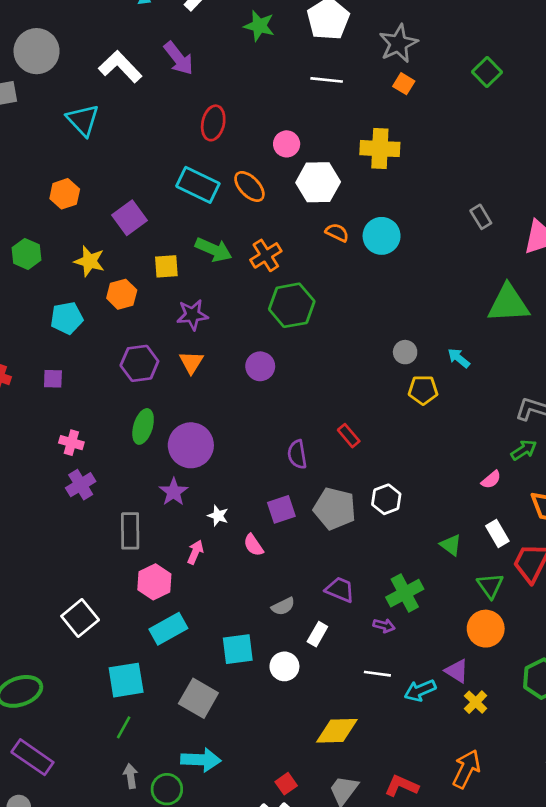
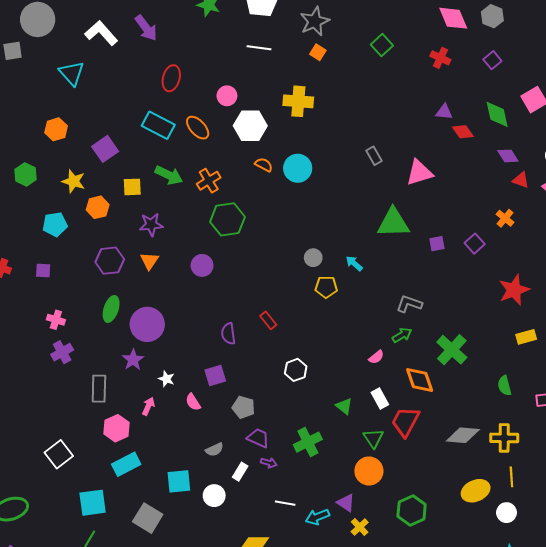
gray pentagon: (335, 509) -> (243, 407), moved, size x0.7
purple arrow: (384, 626) -> (269, 463), moved

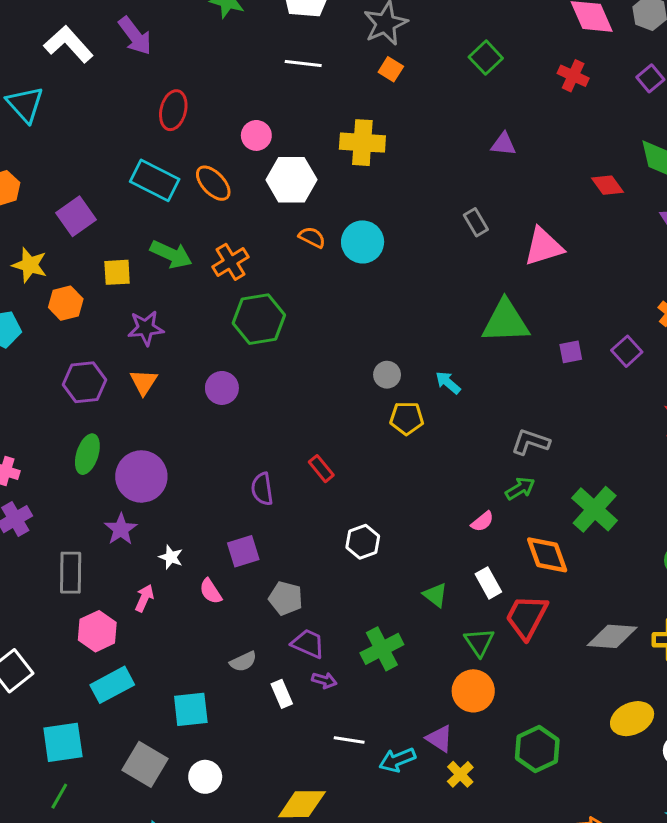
purple triangle: (444, 112) -> (503, 144), moved
white rectangle: (240, 472) -> (282, 694), turned -54
white circle: (214, 496) -> (205, 777), moved

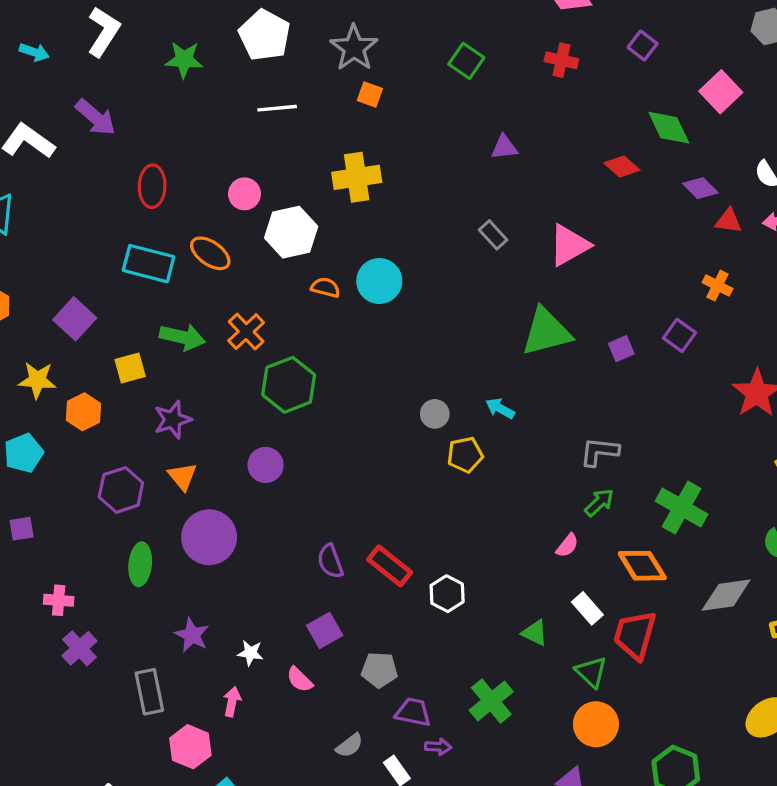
red rectangle: (321, 469) -> (390, 566), moved, size x1.5
purple circle: (141, 476) -> (209, 537), moved
gray diamond: (612, 636) -> (726, 595), moved

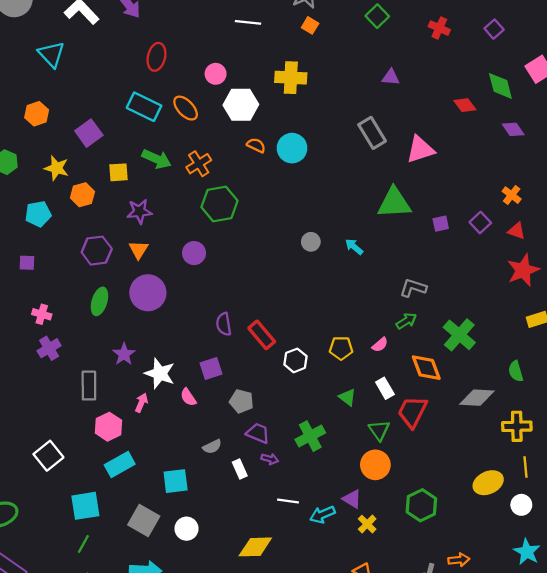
red triangle: (728, 221) -> (517, 231), moved
gray rectangle: (493, 235) -> (372, 133), size x1.6
yellow pentagon: (465, 455) -> (341, 348), moved
white star: (250, 653) -> (160, 373), size x1.8

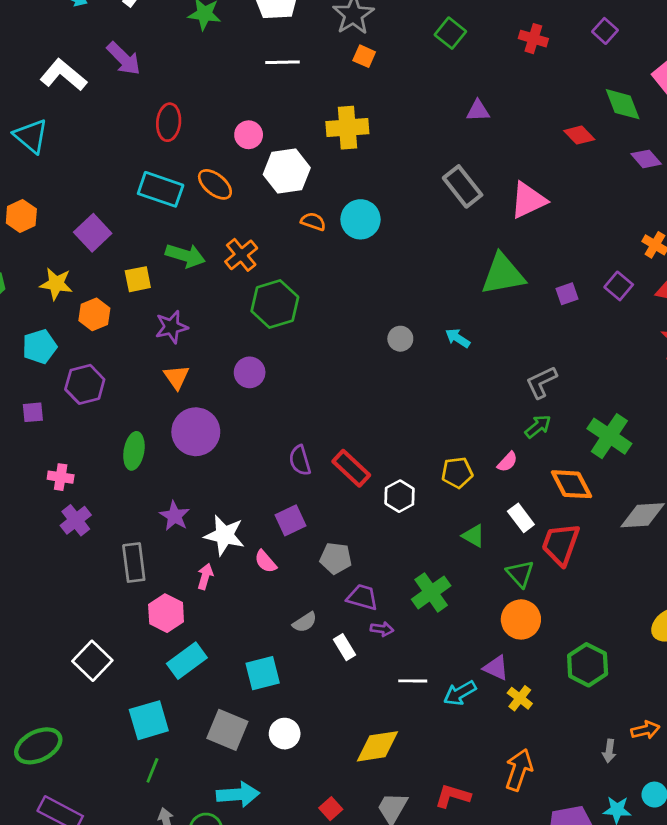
purple hexagon: (97, 251) -> (85, 384), moved
gray L-shape: (413, 288) -> (541, 382), turned -36

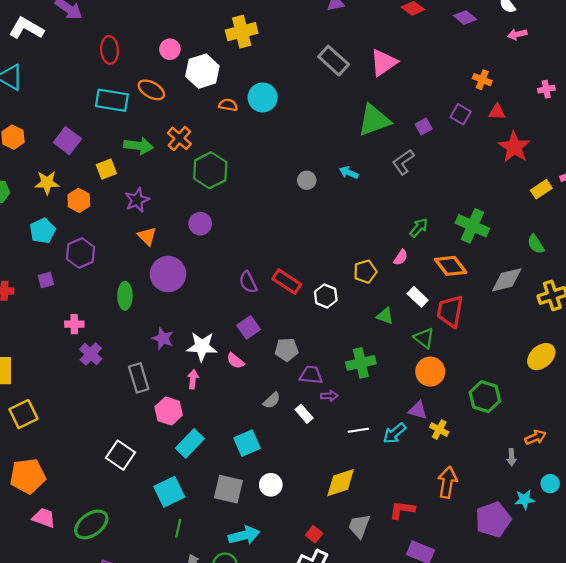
gray L-shape: (541, 382) -> (403, 162), moved
green cross: (431, 592) -> (361, 363), turned 32

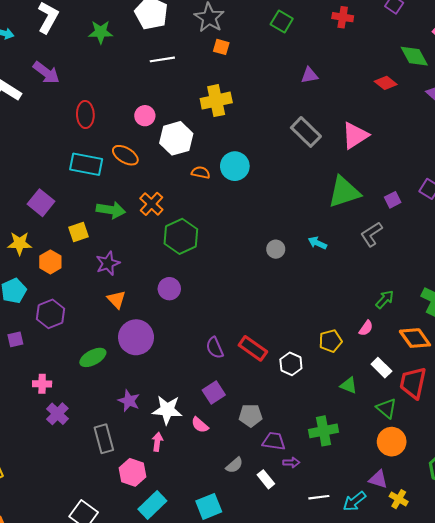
green ellipse: (125, 296) -> (93, 357), turned 60

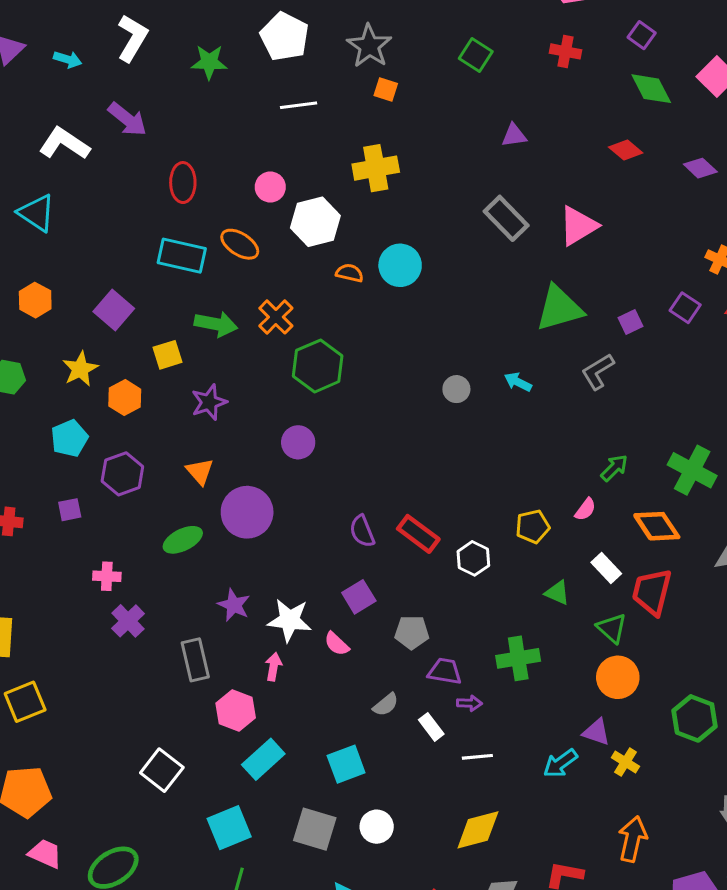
green diamond: (414, 56) -> (651, 89), moved
yellow star: (20, 243) -> (80, 369), turned -30
orange triangle: (117, 299) -> (200, 471), moved
white line: (319, 497) -> (477, 757), moved

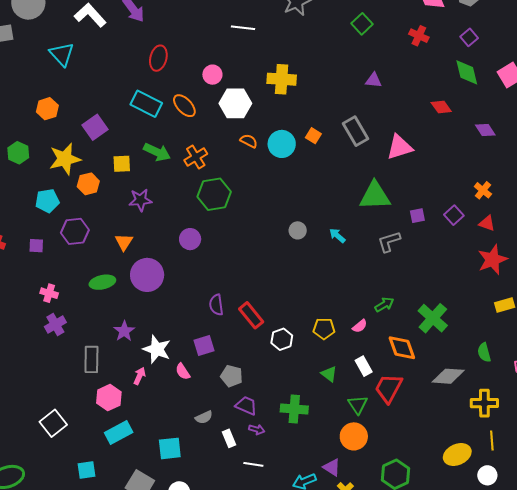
orange square: (386, 90) -> (313, 136), moved
yellow star: (80, 369) -> (65, 159), size x1.4
cyan square: (229, 828) -> (87, 470), size x0.7

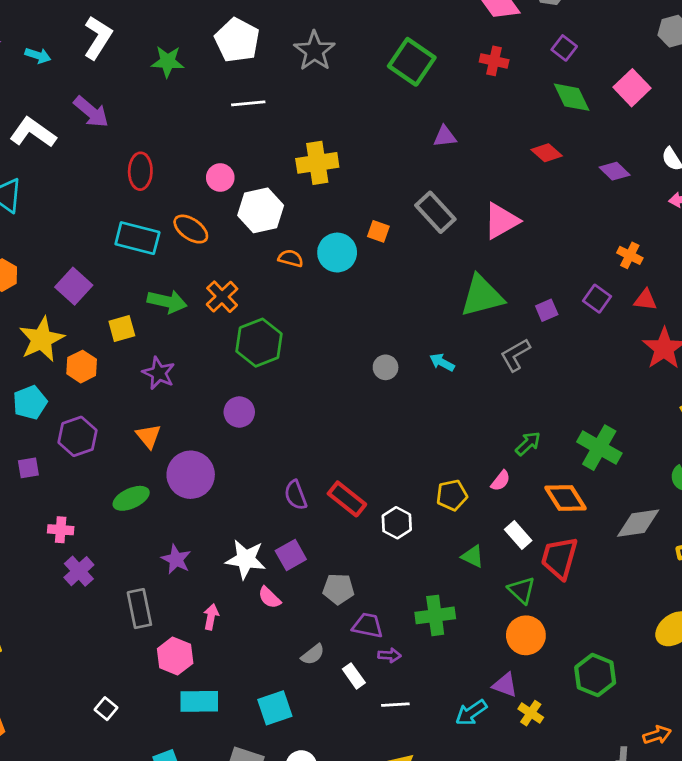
green square: (362, 24) -> (412, 62), size x1.5
purple star: (140, 200) -> (159, 373), turned -30
white star: (157, 349) -> (246, 559), moved
white square: (53, 423) -> (106, 709), size x0.6
cyan rectangle: (119, 432) -> (199, 701), turned 40

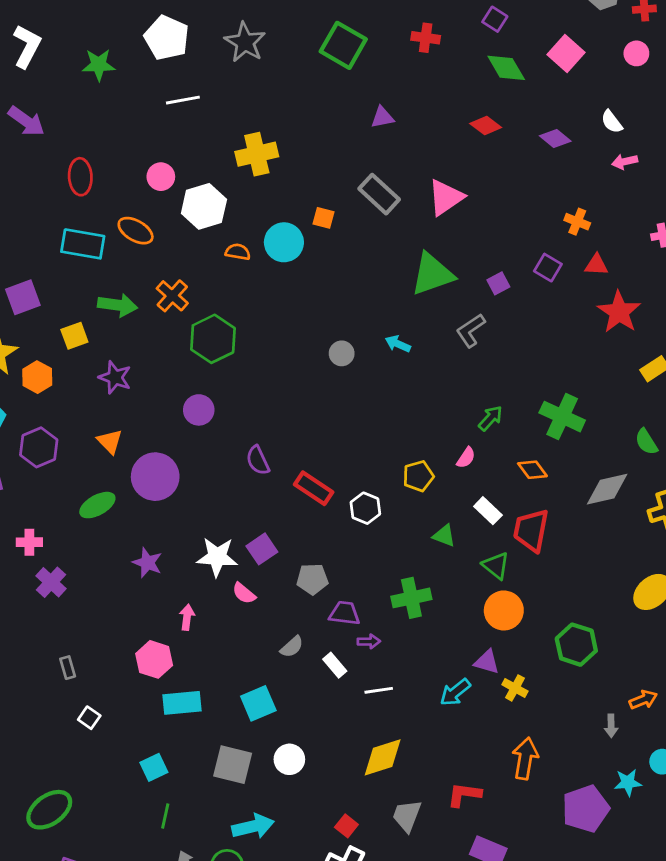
purple square: (74, 286) -> (23, 297), turned 32
purple semicircle: (296, 495) -> (258, 460), moved
orange diamond: (566, 498) -> (532, 470), size x0.7
gray rectangle: (139, 609) -> (68, 668), moved, size x0.6

